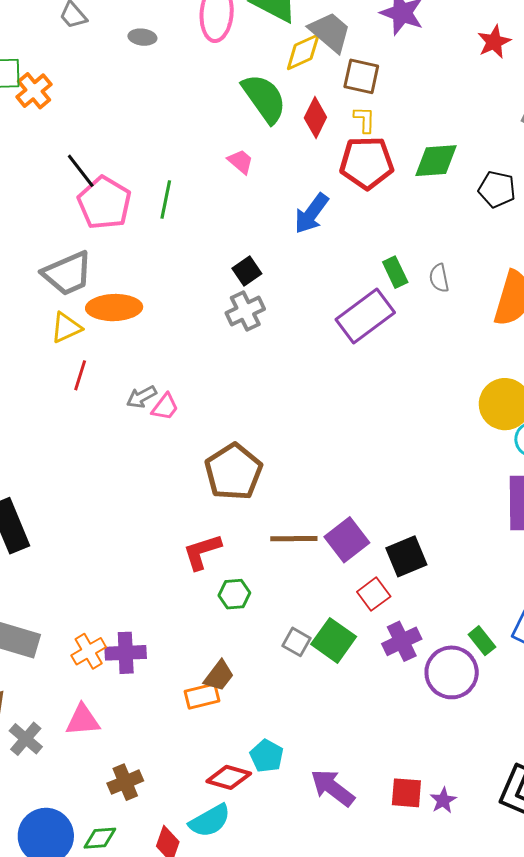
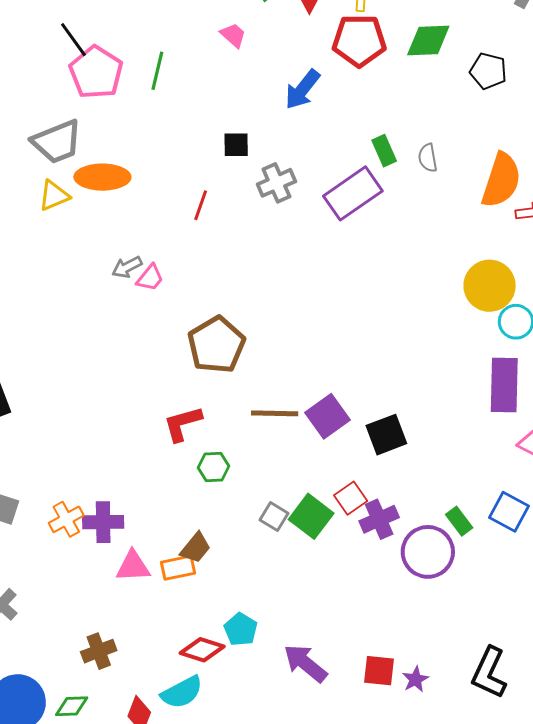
black square: (247, 271) -> (236, 145), turned 32
gray cross: (245, 311) -> (276, 183), moved
red line: (80, 375) -> (201, 205), moved
red square: (374, 594) -> (351, 498), moved
pink triangle: (83, 720) -> (133, 566), moved

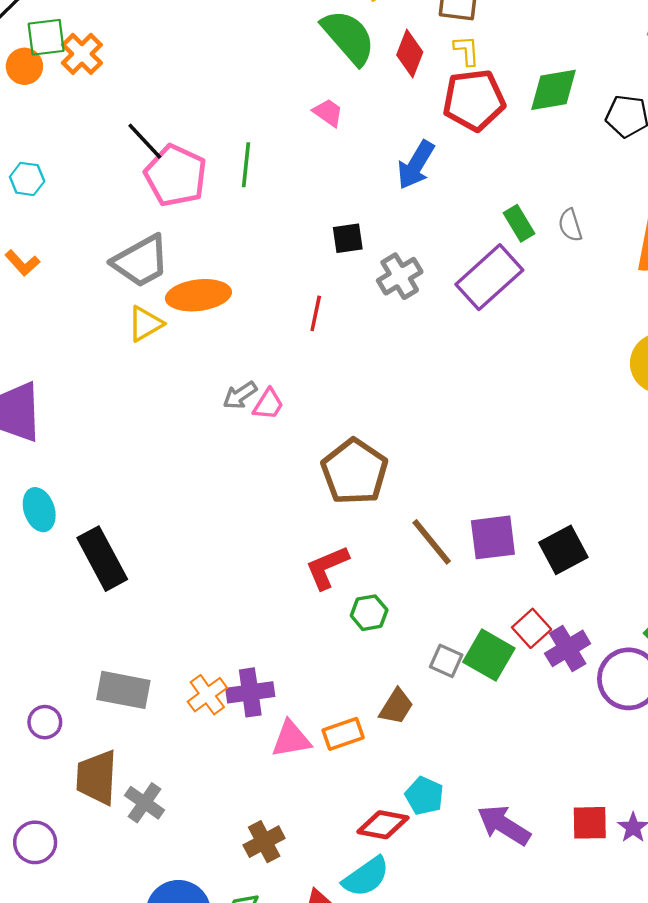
brown line: (275, 413) -> (432, 542), turned 57
purple square: (328, 416) -> (493, 537), turned 36
brown trapezoid: (196, 548) -> (396, 707), moved

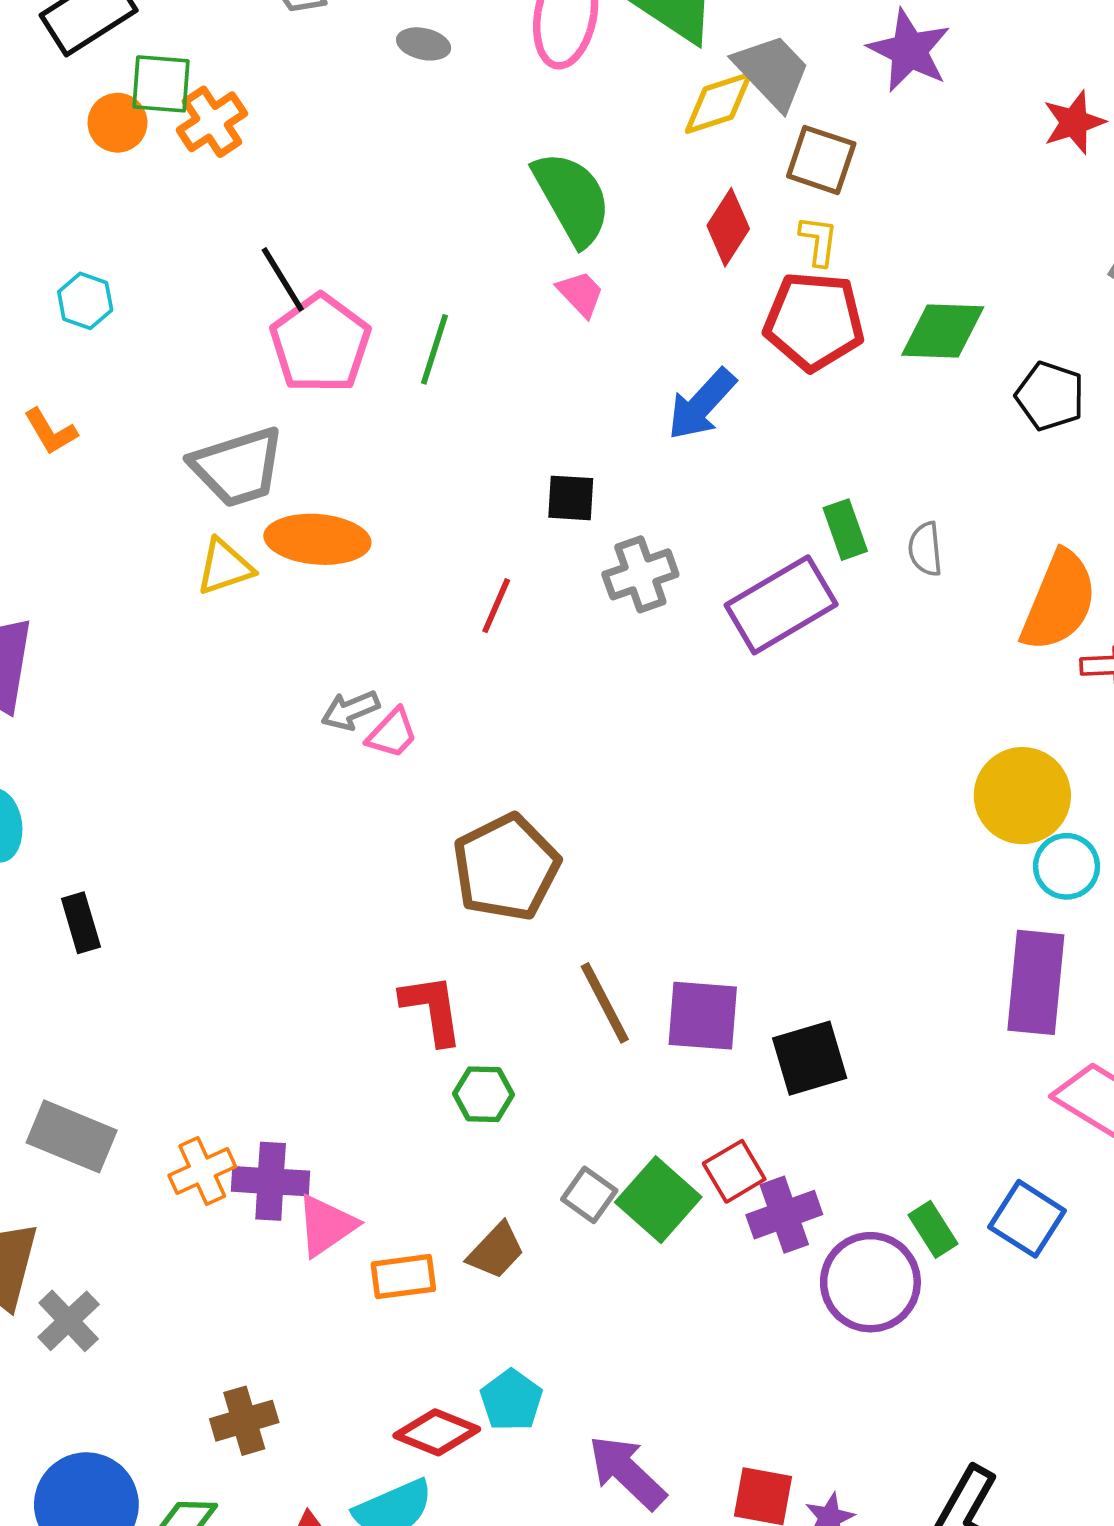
green semicircle: (348, 37) -> (572, 198), moved
black rectangle: (102, 559) -> (81, 923), size x0.6
red L-shape: (327, 567) -> (432, 1009), turned 93
pink triangle: (291, 739) -> (326, 1225), moved, turned -36

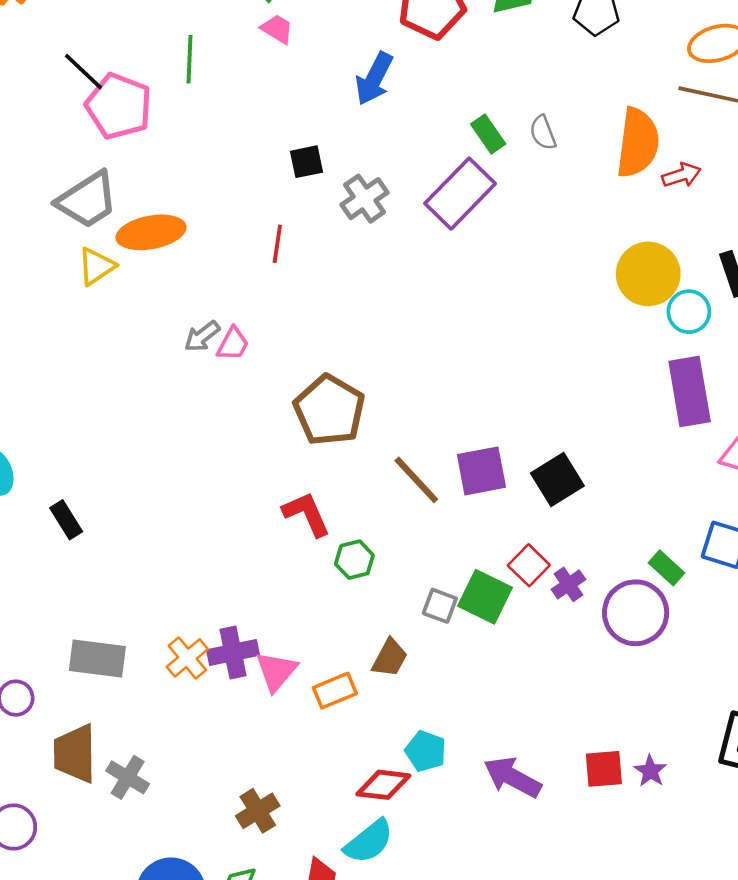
green line: (434, 349) -> (189, 59), moved
purple cross: (784, 1215) -> (568, 584), size x0.7

